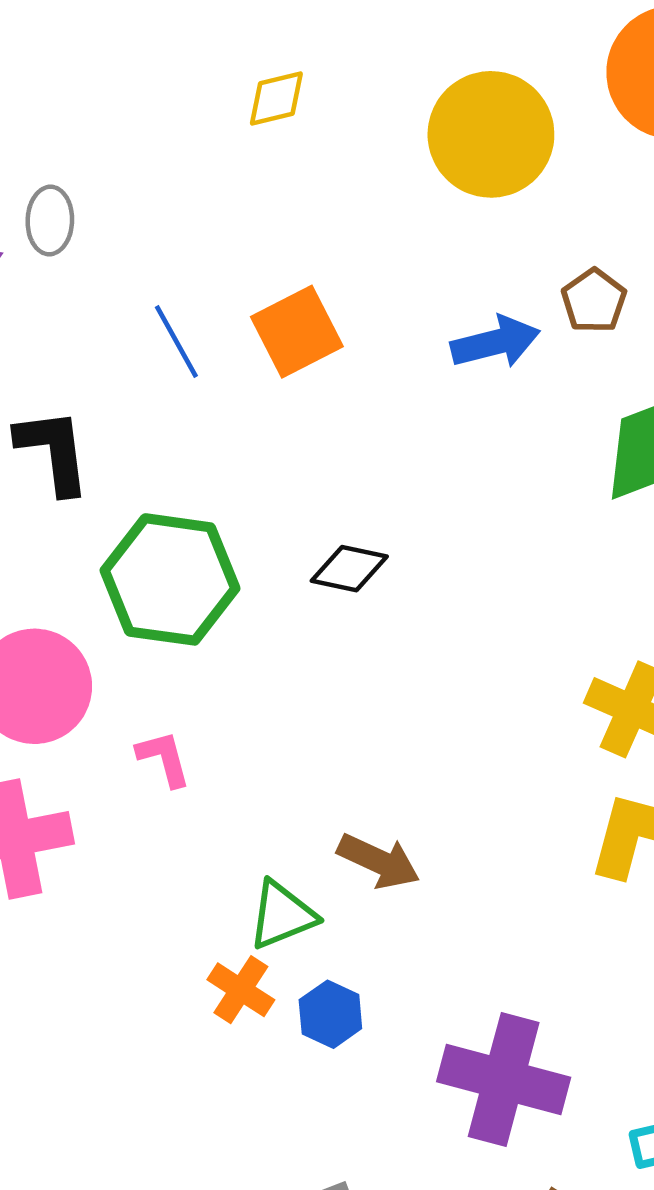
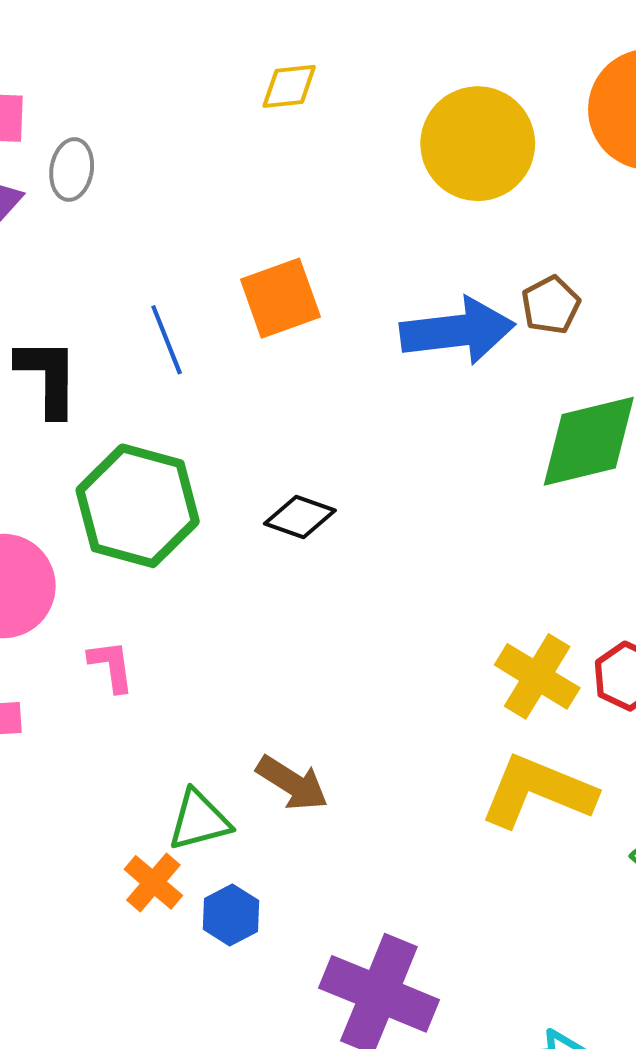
blue line: (176, 341) -> (167, 340), moved
blue arrow: (495, 342) -> (458, 331), size x1.4

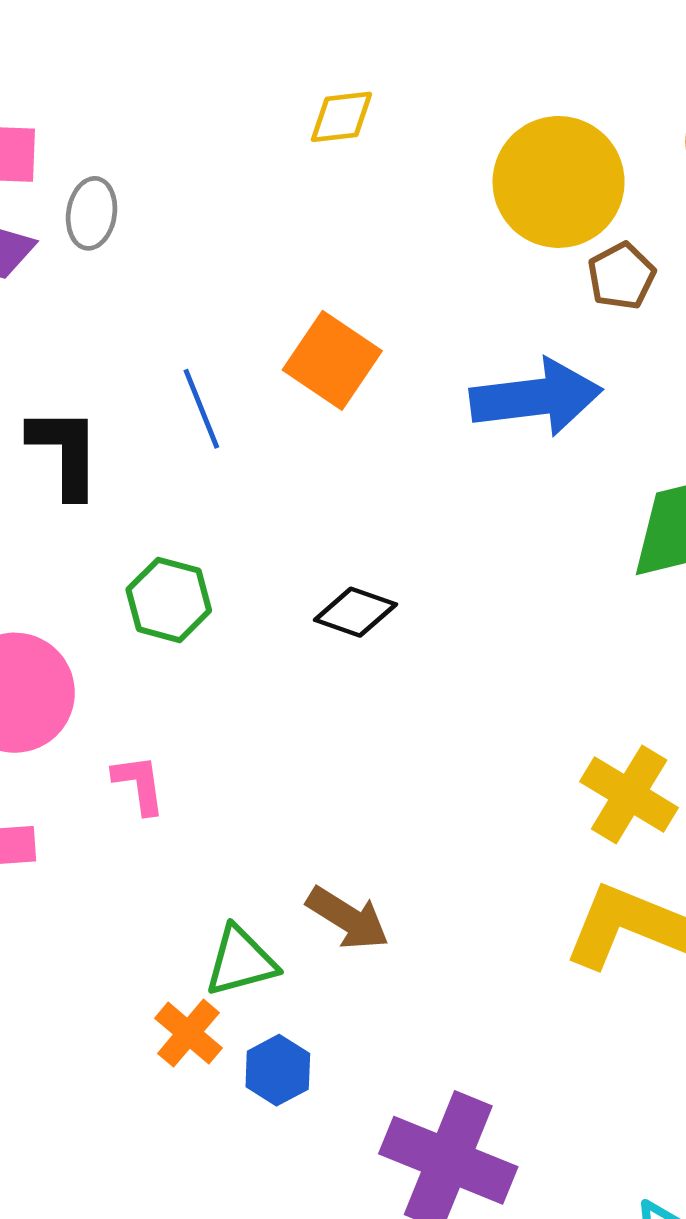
orange square: (280, 298) -> (332, 360), turned -36
brown pentagon: (551, 305) -> (621, 276), moved
green hexagon: (138, 506) -> (169, 600), size x0.6

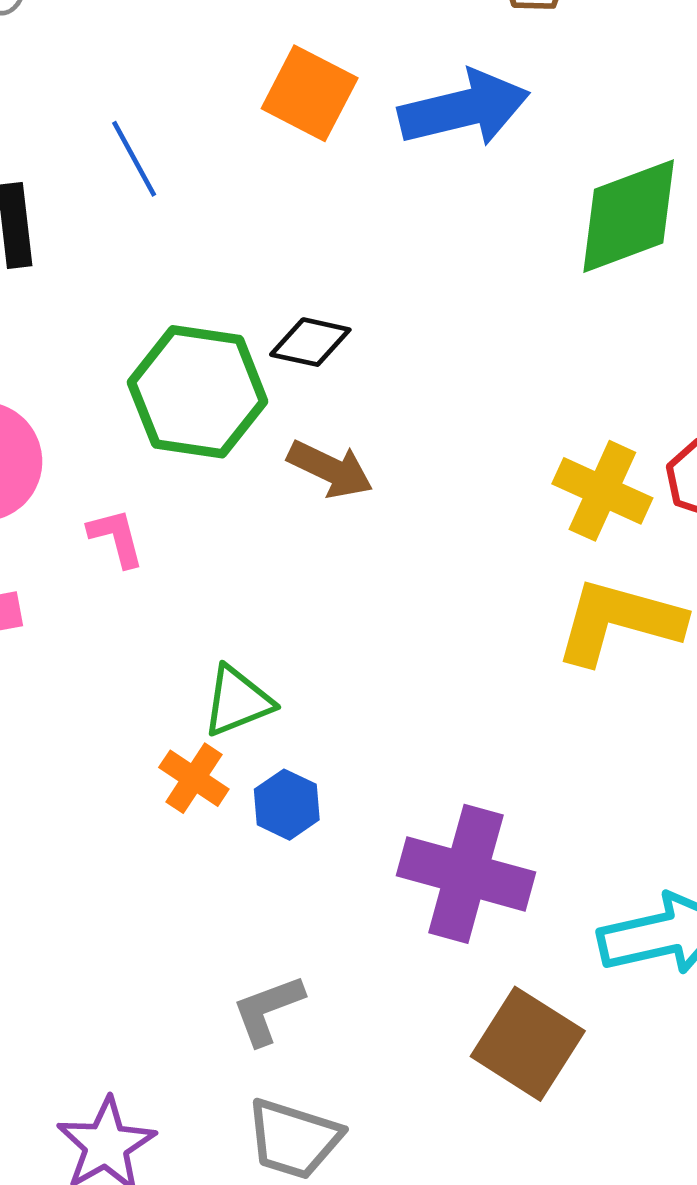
orange square: (332, 360) -> (310, 93), moved
green hexagon: (169, 600) -> (198, 392), moved, size x1.6
brown arrow: (348, 918) -> (330, 469), moved

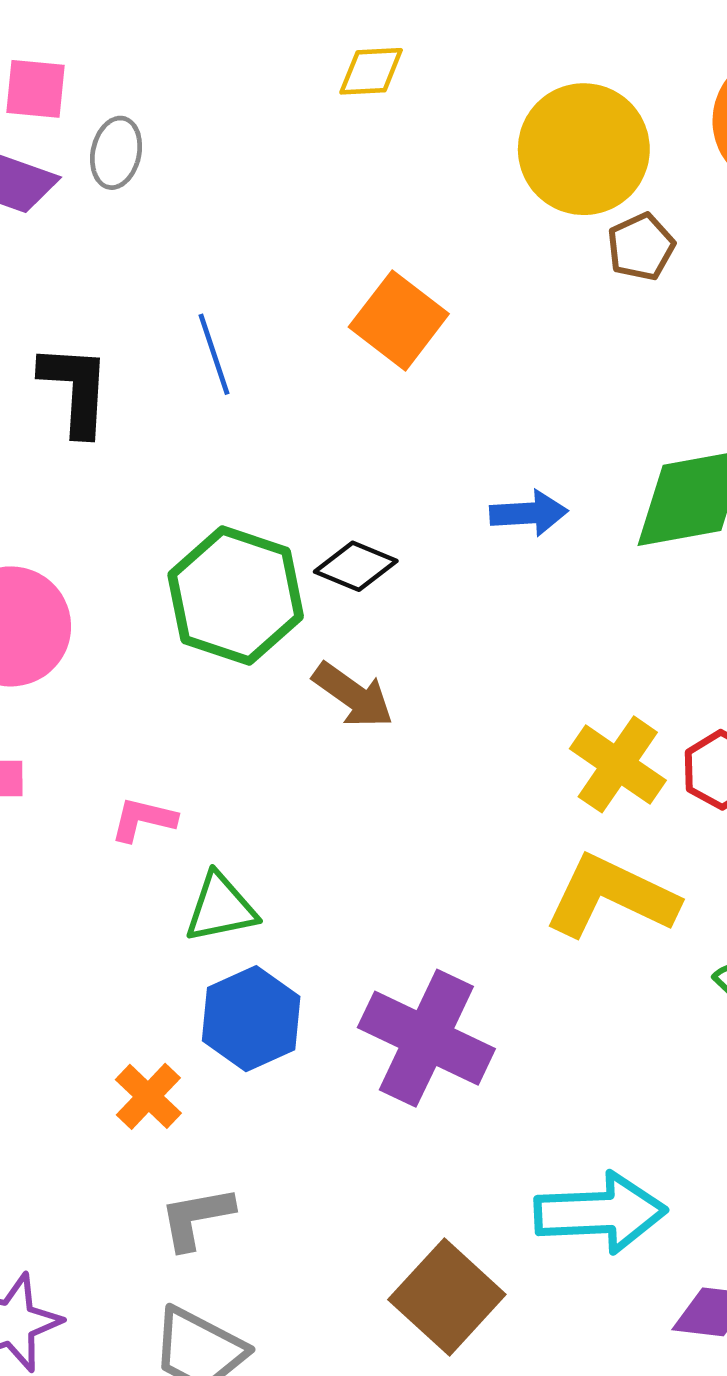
blue arrow: (464, 109) -> (529, 513), moved, size x0.6
pink L-shape: (116, 538) -> (143, 819), moved, turned -72
orange cross: (194, 778) -> (148, 1096), moved
blue hexagon: (287, 805) -> (251, 1019), size x1.5
purple cross: (466, 874) -> (426, 1038), moved

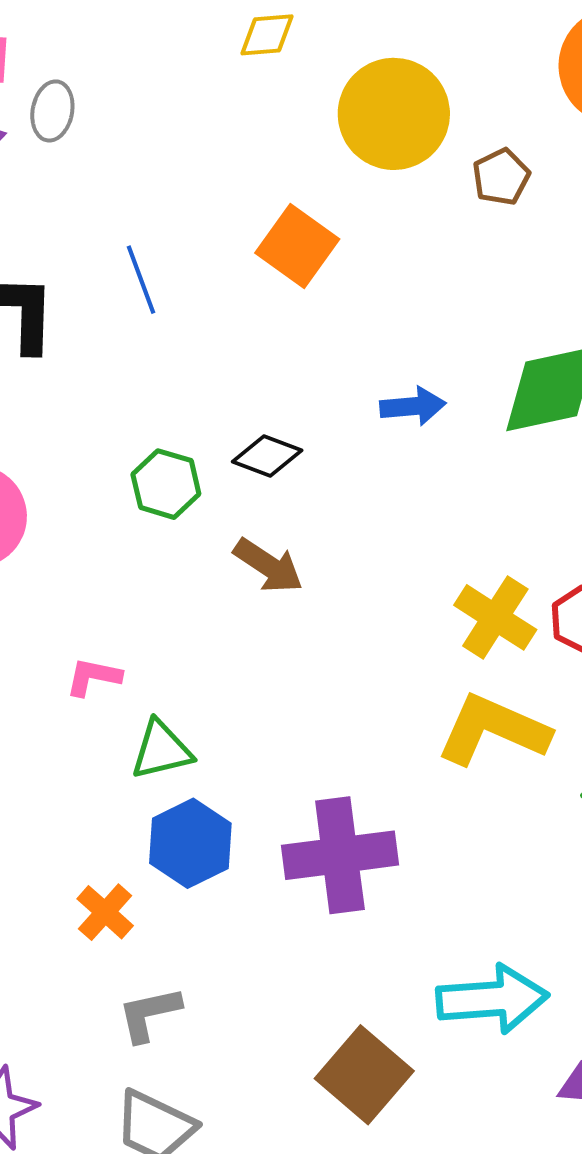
yellow circle: (584, 149) -> (394, 114), moved
green hexagon: (236, 596) -> (166, 484), size x0.6
purple cross: (426, 1038) -> (340, 855), turned -31

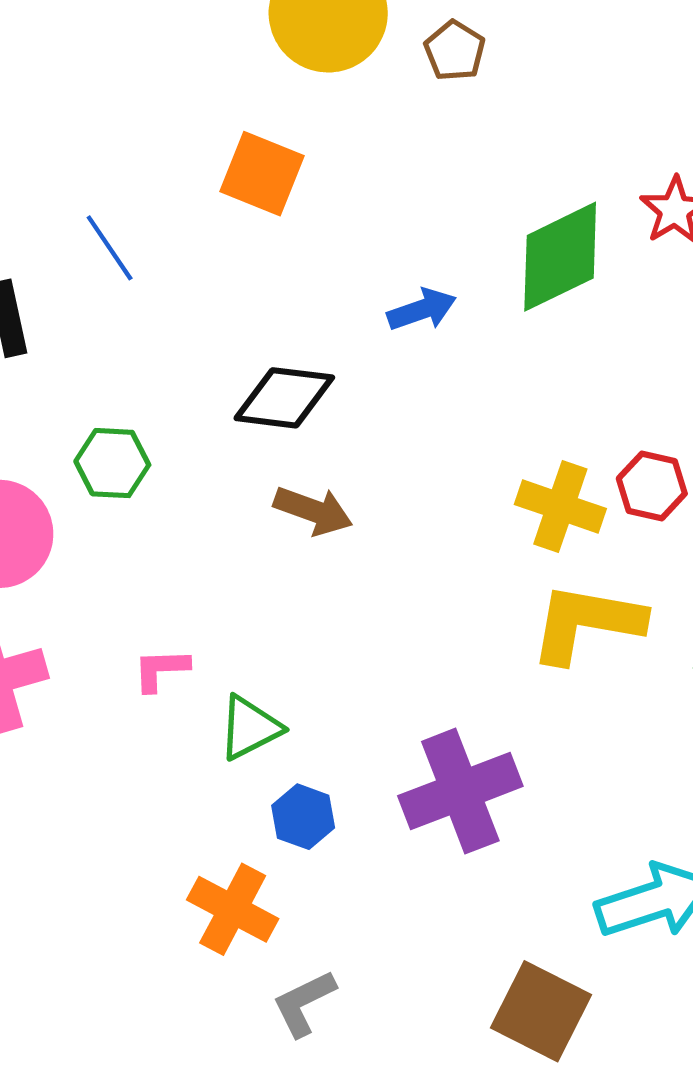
black diamond: (267, 456) -> (284, 398), size x1.4
green hexagon: (166, 484) -> (112, 463), moved
blue hexagon: (190, 843) -> (303, 817), size x0.7
orange cross: (105, 912) -> (233, 909), size x1.4

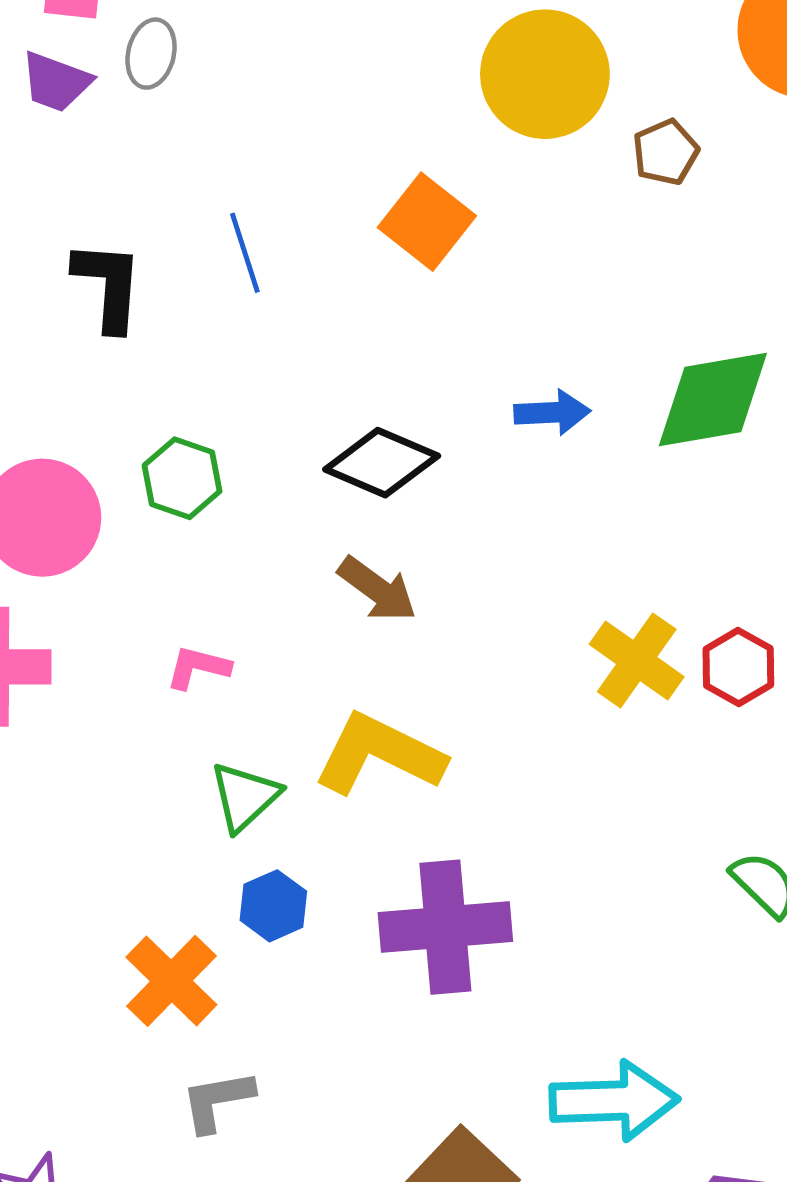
yellow L-shape: (587, 623) -> (379, 754), moved
pink L-shape: (161, 670) -> (198, 667), moved
green triangle: (250, 728) -> (245, 797), turned -32

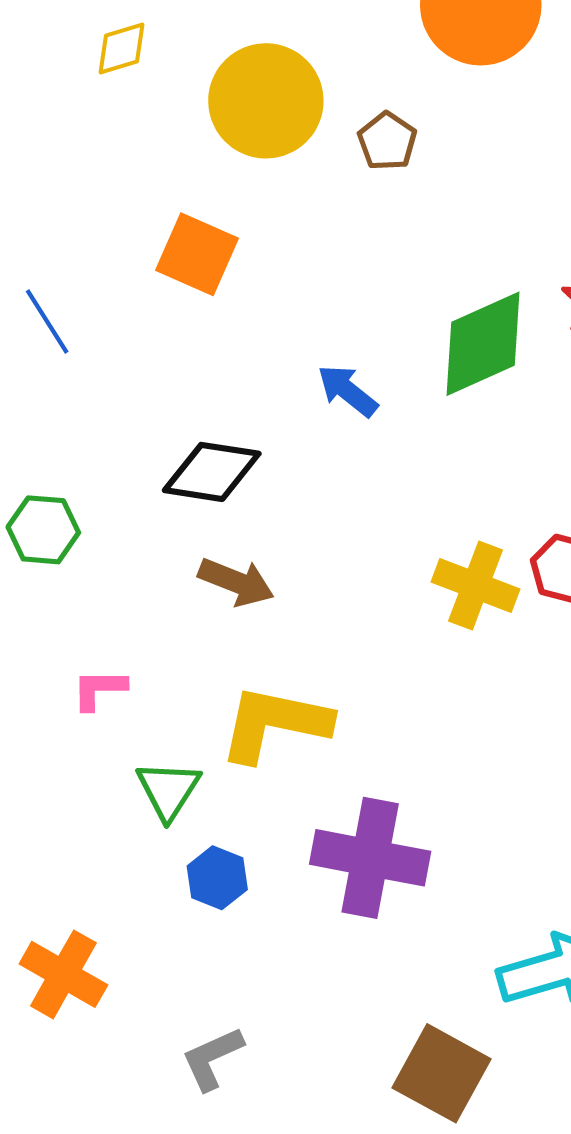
blue arrow: (552, 413) -> (348, 391), turned -124
purple cross: (445, 927) -> (370, 858), turned 30
orange cross: (171, 981) -> (63, 974), moved

